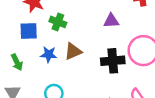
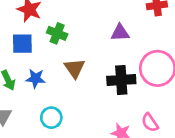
brown triangle: (73, 51) -> (74, 68), turned -42
blue star: (49, 54) -> (35, 78), moved

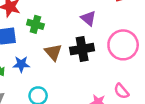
purple triangle: (120, 33) -> (88, 18), turned 49
black cross: (121, 80) -> (82, 49), moved

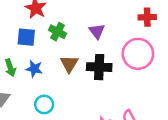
purple triangle: (88, 18) -> (97, 31), moved
pink circle: (123, 45) -> (138, 54), moved

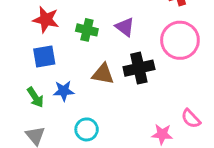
green cross: (58, 32) -> (87, 30), moved
brown triangle: (69, 64) -> (103, 74), turned -36

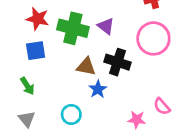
green cross: (87, 30) -> (73, 28), size x1.6
black cross: (139, 68) -> (117, 62), turned 30
blue star: (64, 91) -> (98, 89), moved, turned -30

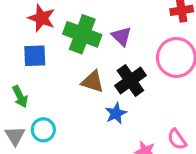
black cross: (117, 62) -> (130, 81), turned 30
blue star: (98, 89) -> (116, 113), moved
cyan circle: (71, 114) -> (43, 130), moved

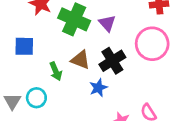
blue square: (35, 56) -> (24, 46), moved
green arrow: (20, 96) -> (56, 71), moved

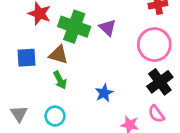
brown triangle: (80, 60) -> (58, 55), moved
black cross: (112, 61) -> (160, 82), moved
cyan circle: (36, 98) -> (55, 116), moved

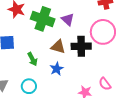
brown triangle: (58, 55) -> (58, 47), moved
black cross: (160, 82) -> (81, 46), moved, turned 36
blue star: (104, 93) -> (57, 69), moved

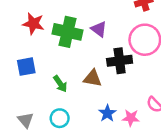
brown triangle: (58, 47) -> (93, 78), moved
blue star: (57, 69) -> (107, 113), moved

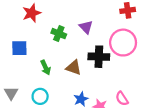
red star: (33, 24) -> (32, 13), turned 30
green cross: (68, 32) -> (59, 34), moved, size x0.6

